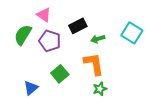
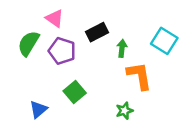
green arrow: (98, 39) -> (122, 48), turned 112
orange L-shape: (94, 64) -> (139, 76), moved

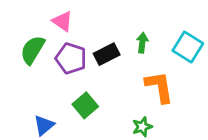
black rectangle: (97, 32) -> (107, 54), moved
green arrow: (122, 48) -> (142, 43), moved

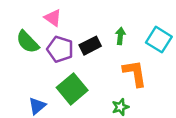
green semicircle: (33, 50) -> (28, 42), turned -75
green square: (85, 105) -> (72, 89), size x1.4

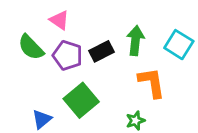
green arrow: (120, 36) -> (135, 40), size x1.5

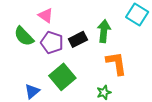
cyan square: (179, 45) -> (137, 14), moved

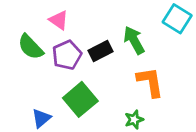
green arrow: (104, 31) -> (134, 40), turned -35
purple pentagon: (52, 43) -> (67, 55), turned 30

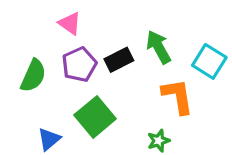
cyan square: (177, 19) -> (209, 61), moved
green semicircle: (31, 47) -> (33, 76), moved, turned -112

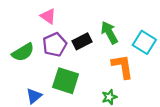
green semicircle: (33, 76) -> (23, 52), turned 35
green square: (95, 117) -> (66, 81), turned -32

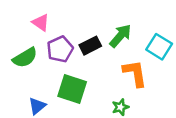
pink triangle: (48, 16) -> (41, 23), moved
green arrow: (109, 33) -> (120, 36), turned 70

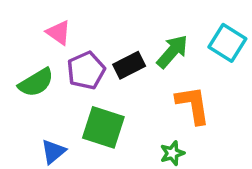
cyan square: (159, 47) -> (227, 43), moved

